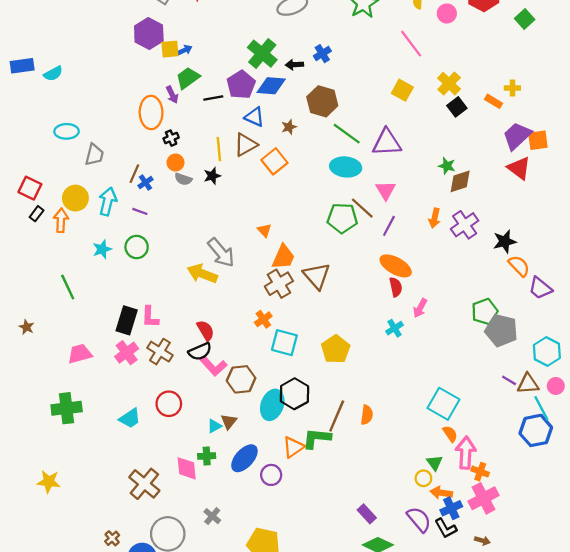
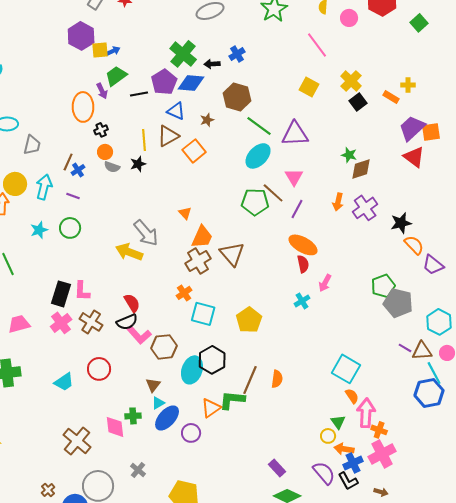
cyan ellipse: (346, 167) -> (258, 156), turned -52
cyan triangle: (214, 426) -> (158, 403), moved

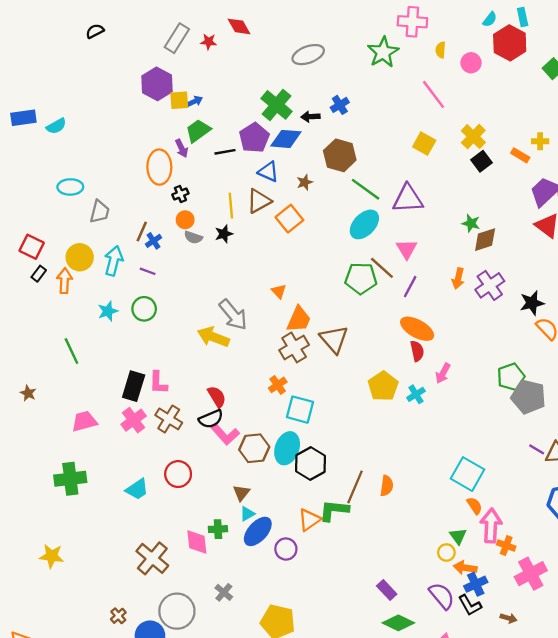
yellow pentagon: (249, 320) -> (383, 386), moved
cyan ellipse: (192, 370) -> (287, 448), moved
pink cross: (382, 454) -> (531, 574), moved

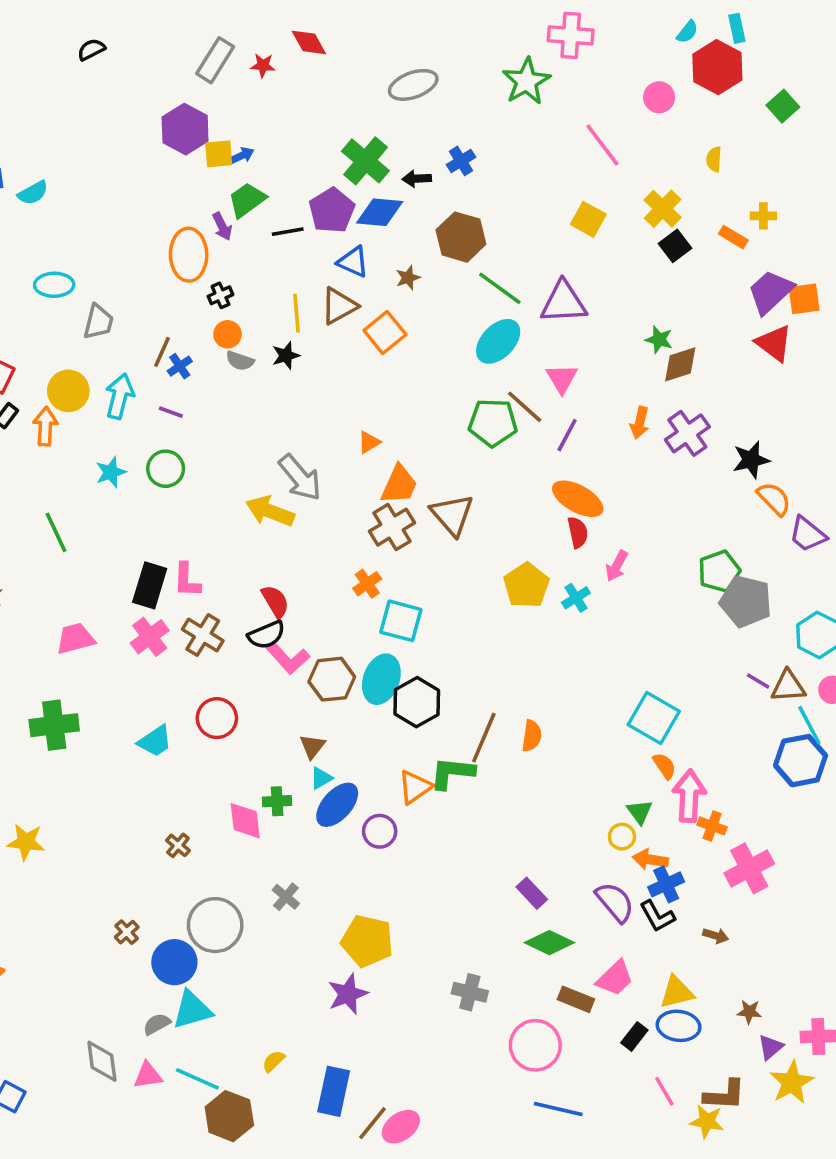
yellow semicircle: (441, 50) -> (714, 159), moved
orange triangle: (279, 291) -> (369, 442), turned 42
brown cross: (152, 558) -> (178, 845), size x0.5

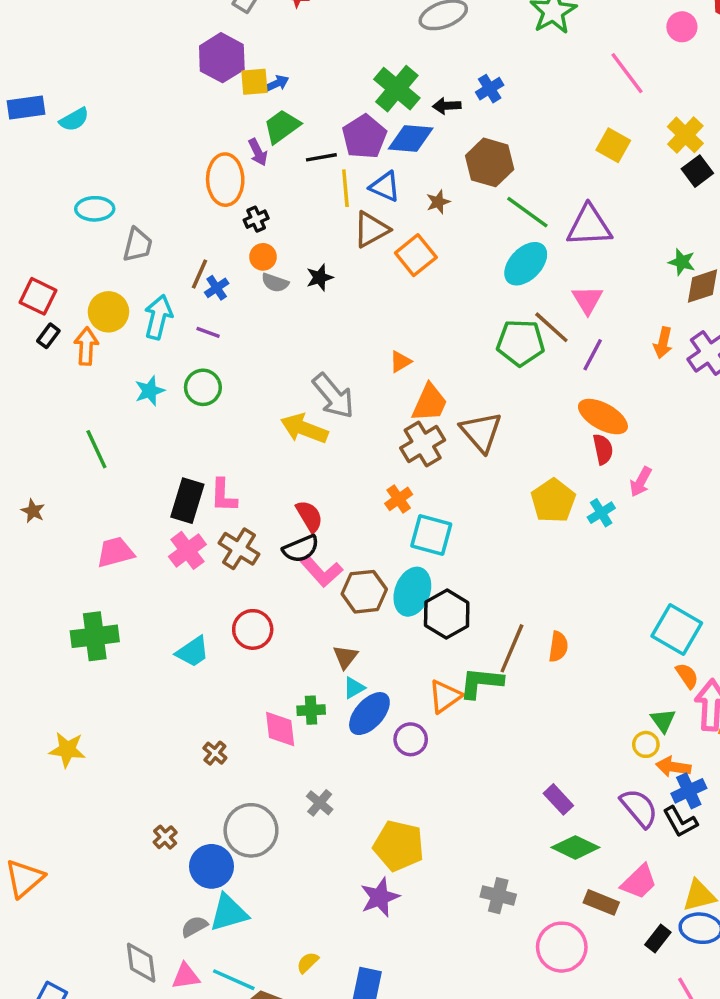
yellow line: (296, 313) -> (345, 188), moved

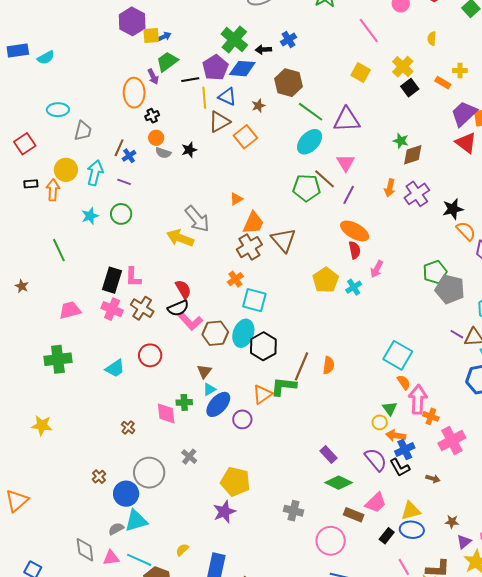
red square: (38, 296) -> (25, 144), moved, turned 30
black rectangle: (48, 336) -> (31, 184), turned 48
pink cross: (187, 550) -> (112, 309), turned -30

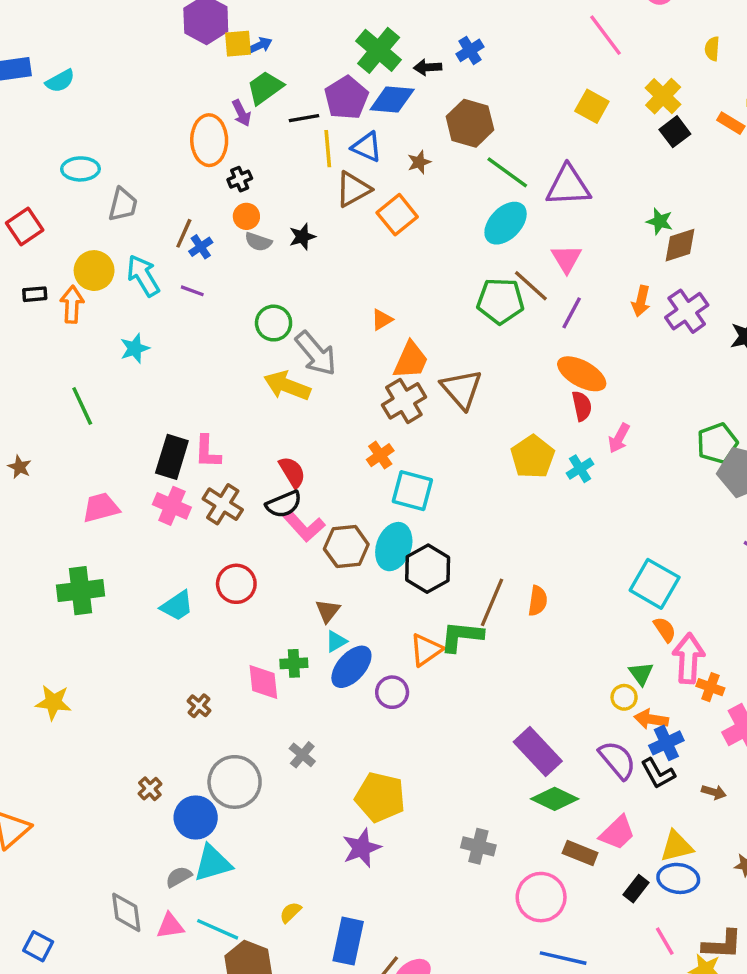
cyan arrow: (95, 173) -> (143, 276), turned -45
green circle: (121, 214) -> (274, 323), moved
purple rectangle: (329, 455) -> (538, 751), size x1.6

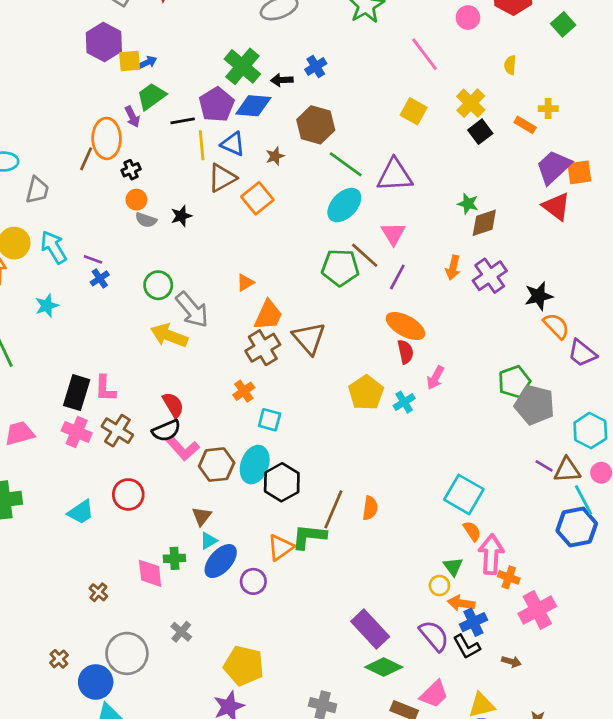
brown line: (184, 233) -> (86, 159), moved
blue cross: (201, 247) -> (100, 278), moved
cyan square: (412, 491) -> (270, 420), size x0.7

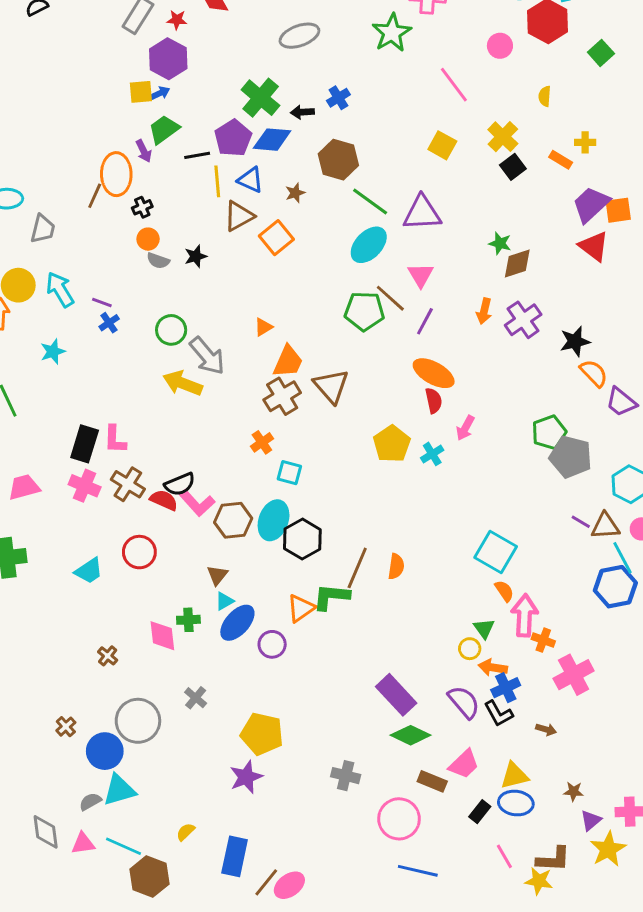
purple hexagon: (104, 42) -> (168, 59), moved
red semicircle: (173, 405) -> (164, 500), moved, turned -35

